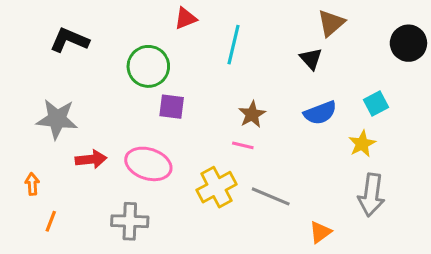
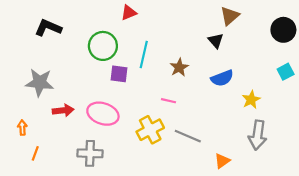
cyan line: (234, 45) -> (144, 55), moved
cyan square: (376, 104) -> (286, 72), moved
brown star: (252, 114) -> (179, 67), moved

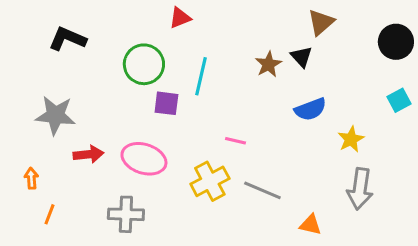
brown star: (179, 67) -> (268, 64), moved
orange triangle: (222, 161) -> (310, 225), turned 49

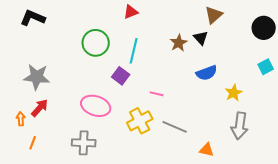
red triangle: (180, 18) -> (131, 12), moved
black L-shape: (67, 39) -> (33, 18), moved
purple square: (166, 103) -> (121, 76), moved, turned 30
red arrow: (88, 154) -> (40, 108), moved, turned -42

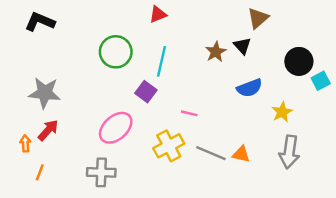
black circle: (264, 28) -> (299, 61), moved
pink ellipse: (96, 106) -> (116, 128), turned -60
orange triangle: (207, 150) -> (241, 154), moved

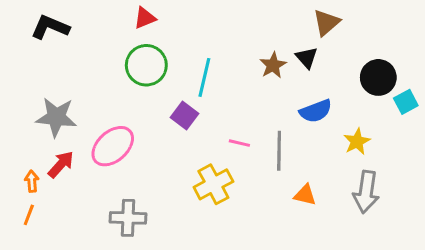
red triangle: (158, 14) -> (145, 18), moved
pink ellipse: (116, 128) -> (113, 146), moved
gray line: (211, 153) -> (279, 151), moved, turned 68
orange line: (40, 172) -> (29, 215), moved

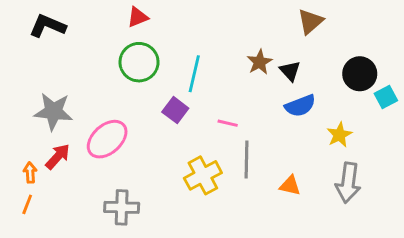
black triangle: (307, 58) -> (290, 71), moved
pink line: (239, 143) -> (228, 123), moved
gray line: (279, 151) -> (246, 159), moved

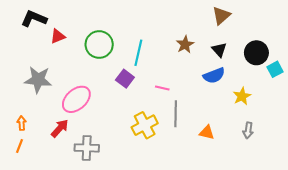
red triangle: (138, 17) -> (58, 36), moved
black triangle: (290, 71) -> (219, 50), moved
red arrow: (58, 157) -> (60, 128), moved
gray arrow: (348, 183) -> (248, 130), size x0.6

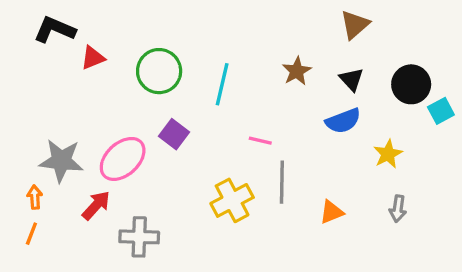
purple square: (125, 79) -> (174, 134), moved
gray star: (38, 80) -> (61, 161), moved
orange triangle: (207, 132) -> (332, 212), turned -35

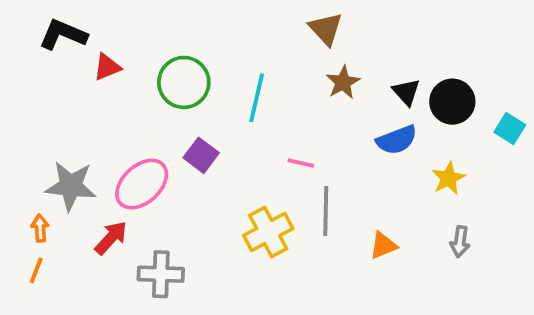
brown triangle: (355, 25) -> (326, 29), moved, turned -32
black circle: (411, 84) -> (452, 102), moved
cyan square: (441, 111) -> (510, 128), turned -30

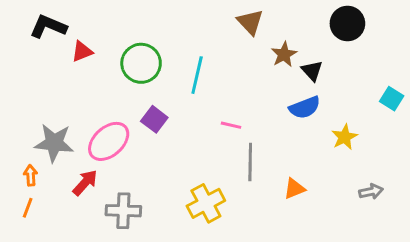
brown star: (343, 82) -> (284, 54), moved
black circle: (452, 102) -> (347, 23), moved
yellow cross: (268, 232) -> (206, 203), moved
gray arrow: (460, 242) -> (371, 192), moved, turned -110

